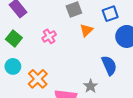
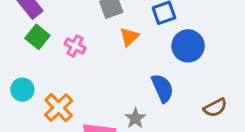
pink cross: (49, 36) -> (75, 46), turned -32
green square: (14, 39) -> (37, 37), moved

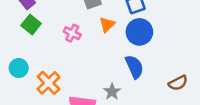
pink cross: (75, 46) -> (72, 33), moved
blue circle: (188, 46) -> (139, 32), moved

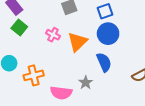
orange triangle: (107, 24) -> (77, 42), moved, size x1.5
orange cross: (49, 83) -> (34, 75), turned 30

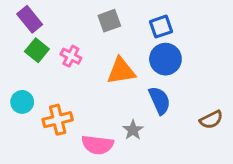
pink cross: (53, 35) -> (71, 56), moved
orange triangle: (77, 42) -> (121, 71), turned 35

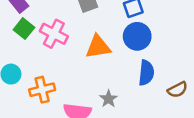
pink cross: (71, 56) -> (54, 34), size x1.5
blue semicircle: (160, 100) -> (146, 73), moved, turned 30

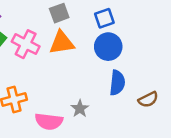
orange triangle: (98, 47) -> (62, 43), moved

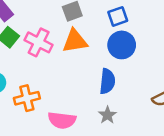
blue semicircle: (117, 83) -> (107, 81), moved
gray star: (80, 109) -> (107, 115), moved

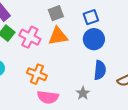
blue semicircle: (107, 81) -> (100, 70), moved
orange cross: (27, 98) -> (37, 74), moved, turned 36

